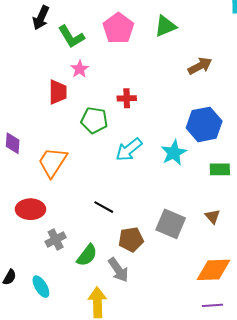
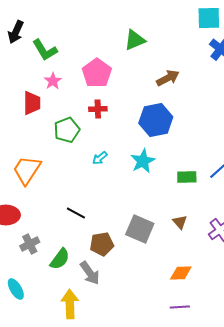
pink pentagon: (118, 28) -> (97, 73), moved
green pentagon: (94, 120) -> (67, 130), turned -30
blue hexagon: (204, 124) -> (156, 120), moved
cyan arrow: (129, 150) -> (100, 158), size x0.6
orange diamond: (214, 270) -> (181, 273), size x0.7

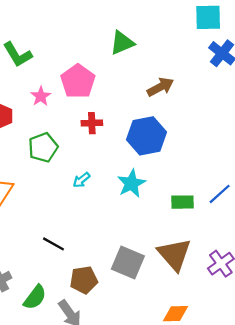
pink star: (53, 81) -> (41, 96), moved
red cross: (98, 109) -> (92, 123), moved
brown triangle: (180, 222) -> (174, 254), size x2.0

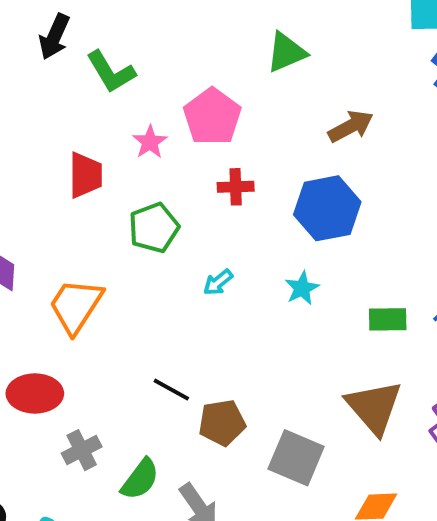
cyan star: (131, 183) -> (302, 288), size x0.7
gray square: (128, 262) -> (296, 458), moved
brown pentagon: (84, 280) -> (222, 423), moved

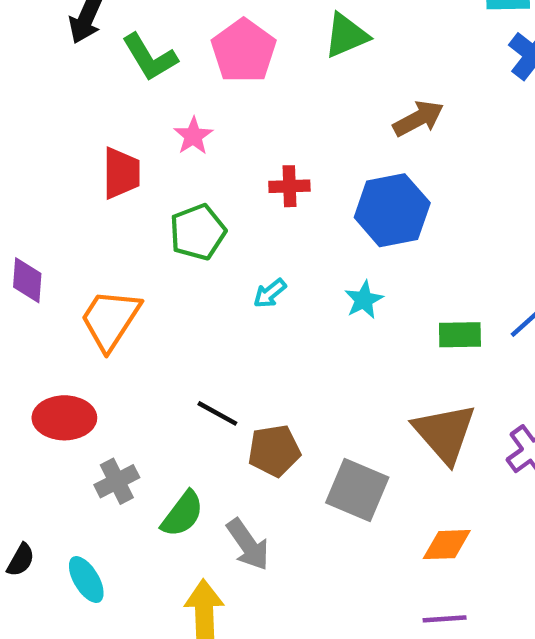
pink pentagon: (212, 117) -> (244, 51), moved

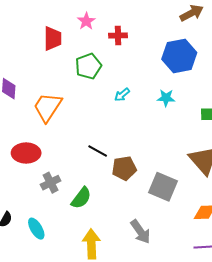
red cross: (289, 186) -> (118, 36), moved
cyan star: (364, 300) -> (166, 98), turned 30
gray arrow: (248, 545) -> (140, 232), moved

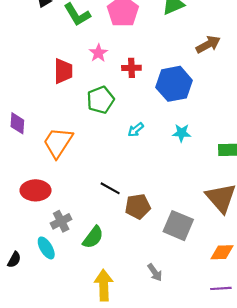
blue hexagon: (179, 56) -> (174, 84), moved
cyan ellipse: (36, 229) -> (46, 248), moved
gray arrow: (140, 232) -> (155, 272), size x0.7

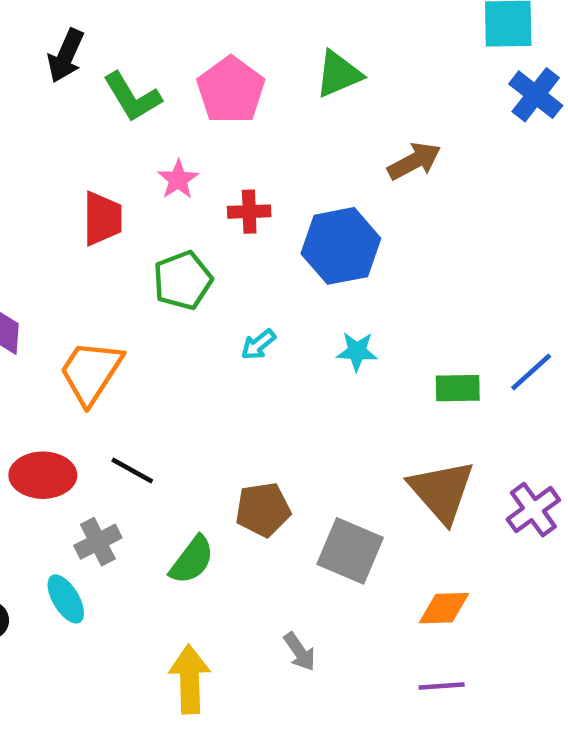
black line: (110, 188) -> (132, 471), moved
green semicircle: (93, 237) -> (192, 560), moved

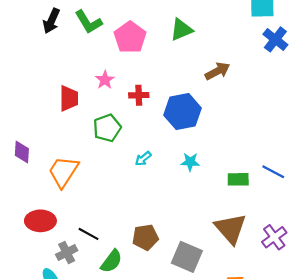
green L-shape: (132, 97) -> (89, 22), moved
blue line: (531, 372) -> (273, 172), turned 70
black line: (132, 471) -> (89, 234), moved

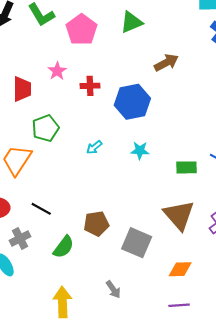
green pentagon: (107, 128) -> (45, 128), moved
black line: (89, 234) -> (41, 209), moved

